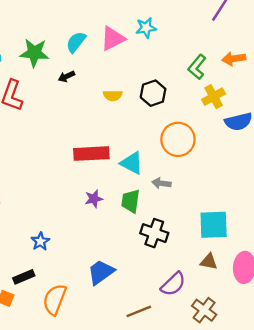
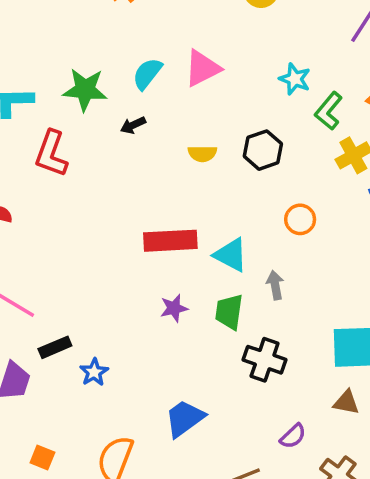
cyan star: (146, 28) -> (295, 79), moved, turned 30
orange circle: (178, 139) -> (300, 219), size x0.6
gray arrow: (161, 183) -> (275, 285), turned 72
black rectangle: (24, 277) -> (55, 347), moved
purple semicircle: (173, 284) -> (293, 436), size x0.7

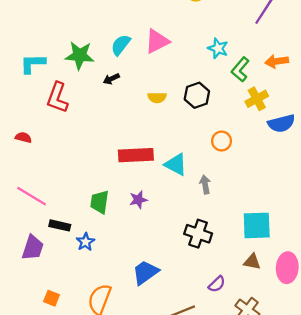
green trapezoid: (229, 312) -> (100, 202), moved
black rectangle: (55, 347) -> (60, 225), turned 36

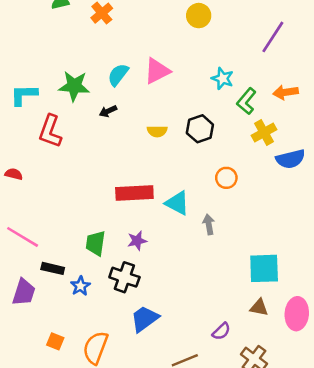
black cross: (198, 234) -> (124, 277), moved
orange square: (51, 298) -> (55, 341), moved

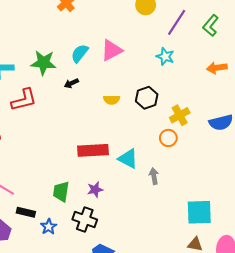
purple line: (273, 37) -> (177, 22), moved
green L-shape: (246, 101) -> (211, 26), moved
red L-shape: (50, 131) -> (24, 100), turned -124
yellow cross: (264, 133) -> (180, 115), moved

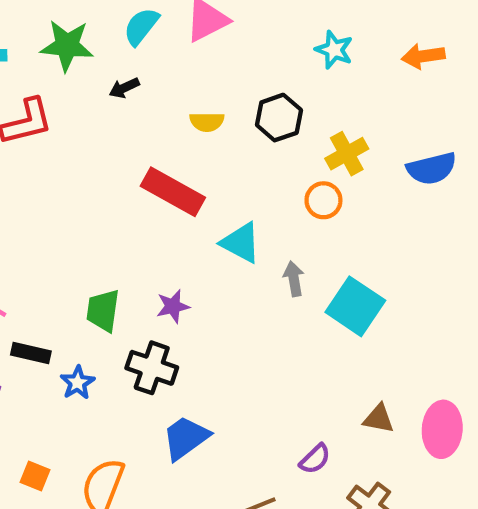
cyan star: (165, 56) -> (334, 50), moved
red rectangle: (93, 150) -> (173, 192), moved, turned 32
cyan square: (199, 212) -> (355, 306), moved, turned 36

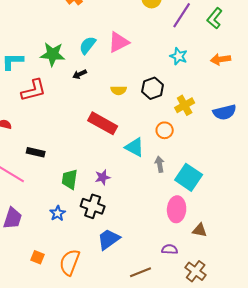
orange circle: (323, 200) -> (165, 130), moved
black rectangle: (31, 353) -> (36, 152), moved
pink ellipse: (442, 429) -> (177, 209), moved
purple semicircle: (315, 459) -> (170, 249), turned -133

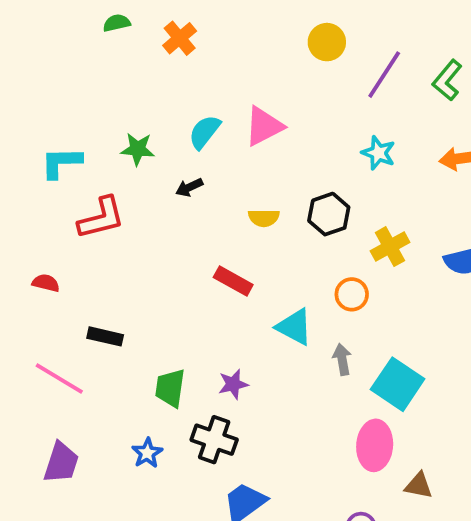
green star: (53, 54) -> (138, 149), size x0.7
red rectangle: (103, 123) -> (233, 281), size x0.7

